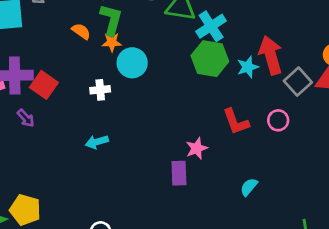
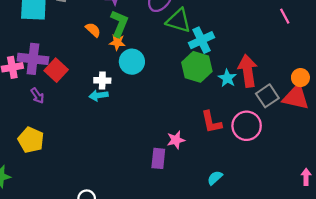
cyan star: (248, 67) -> (227, 78), turned -30
pink circle: (278, 120) -> (247, 126), size x1.6
cyan arrow: (97, 142) -> (99, 95), moved
yellow pentagon: (25, 210) -> (31, 140), moved

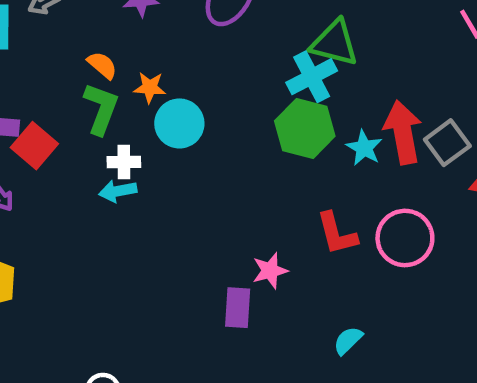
green triangle: (179, 21) -> (334, 43), moved
green L-shape: (119, 24) -> (101, 109), moved
gray square: (267, 96) -> (447, 143), moved

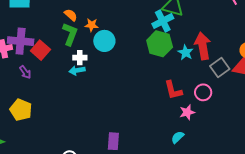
gray square: (447, 143) -> (220, 67), moved
pink circle: (405, 238) -> (203, 92), size x0.7
pink star: (270, 271) -> (187, 112), moved
purple rectangle: (238, 308) -> (113, 141), moved

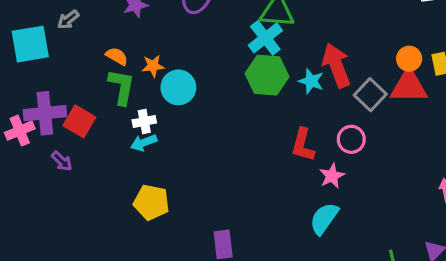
red L-shape: (173, 90) -> (303, 145), turned 40
yellow pentagon: (21, 110) -> (151, 202), moved
cyan semicircle: (178, 137) -> (324, 219), size x1.5

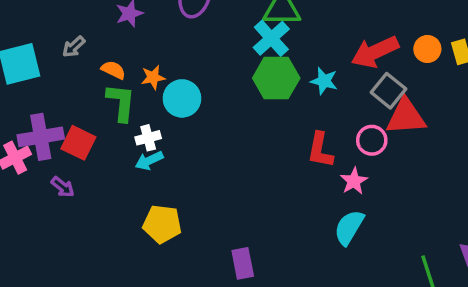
gray arrow: (68, 20) -> (74, 47), moved
red arrow: (336, 65) -> (375, 52), moved, turned -90
red triangle: (409, 86) -> (406, 117), moved

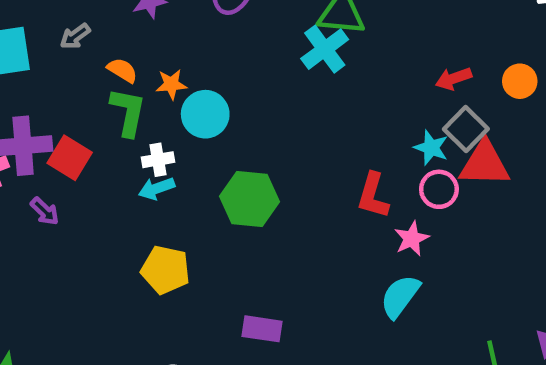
red arrow: (375, 52) -> (454, 79), size x0.6
green hexagon: (276, 78) -> (250, 199), moved
cyan star: (324, 81) -> (431, 148), moved
purple rectangle: (243, 263) -> (262, 329), turned -76

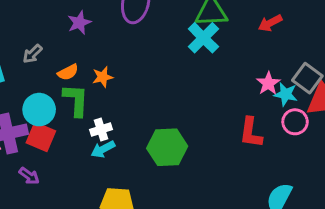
orange semicircle: (122, 70) -> (68, 72), turned 130
red arrow: (454, 79) -> (270, 23), moved
cyan circle: (205, 114) -> (39, 110), moved
pink star: (412, 239) -> (268, 83), moved

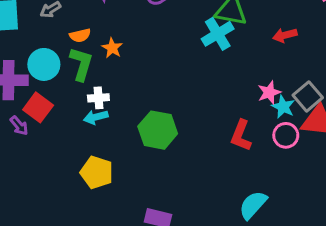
orange star: (103, 77) -> (112, 48), turned 30
red square: (41, 137) -> (38, 107), moved

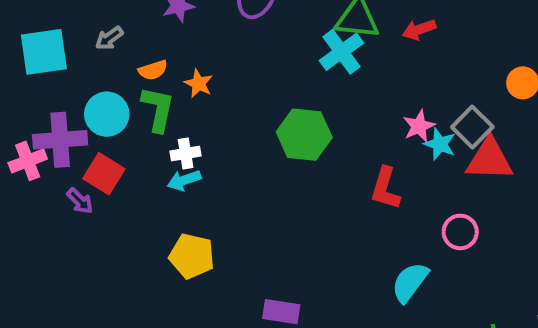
red arrow: (285, 35) -> (419, 30), moved
green hexagon: (158, 130) -> (304, 135), moved
pink circle: (286, 135) -> (460, 232), moved

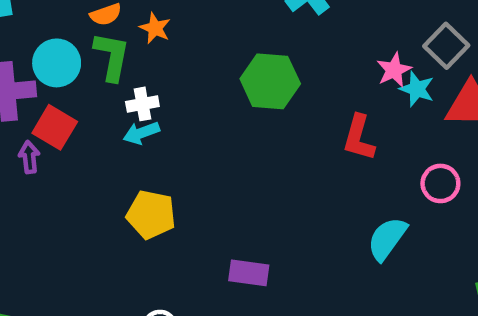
gray square: (472, 127) -> (446, 46), moved
purple arrow: (80, 201) -> (29, 157), turned -140

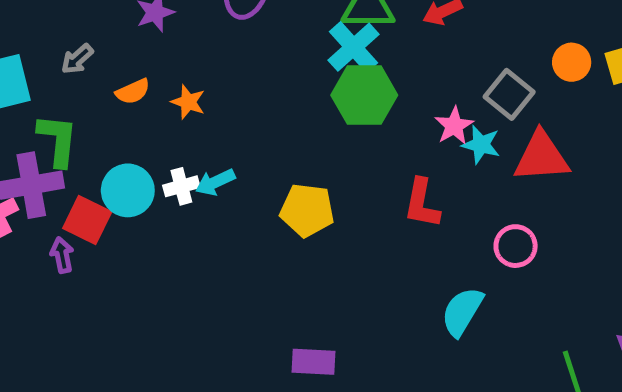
green L-shape: (112, 56) -> (58, 140), moved
cyan circle: (57, 63) -> (128, 190), moved
green hexagon: (270, 81) -> (364, 95), moved
cyan arrow: (141, 133) -> (215, 182), moved
yellow pentagon: (151, 215) -> (307, 210), moved

